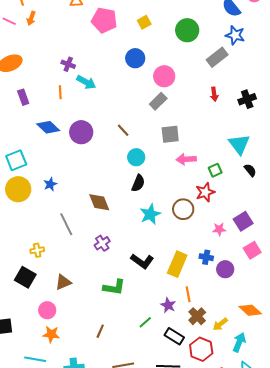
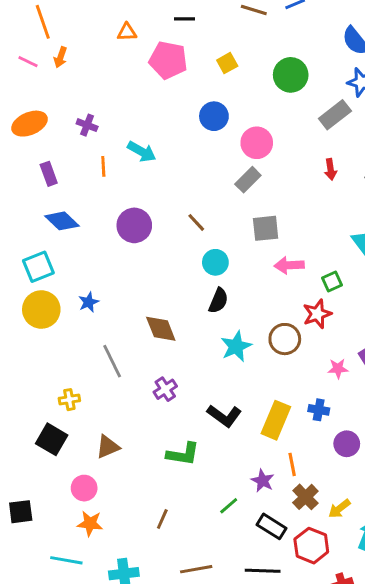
purple cross: (68, 64) -> (87, 125), moved
blue diamond: (48, 127) -> (62, 221), moved
purple circle: (225, 269) -> (347, 444), moved

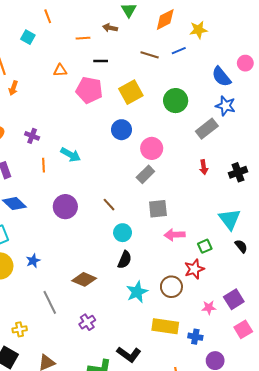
yellow square: (227, 63) -> (131, 92), size x1.6
brown diamond: (161, 329) -> (84, 279), turned -45
black L-shape: (224, 416) -> (129, 354), moved
yellow rectangle: (276, 420) -> (165, 326), moved, turned 75

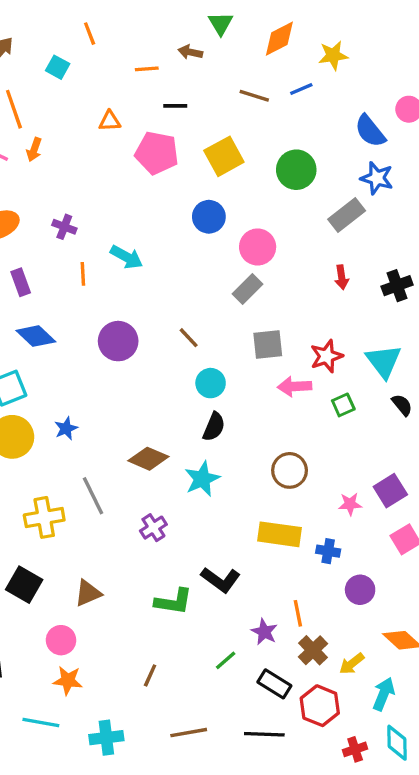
red star: (194, 269) -> (326, 356), moved
cyan star: (137, 292) -> (202, 479), moved
yellow cross: (20, 329) -> (44, 517), moved, size x1.6

